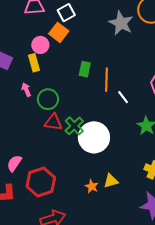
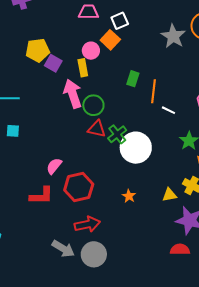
pink arrow: (26, 90) -> (73, 94), size x2.0
white line: (123, 97) -> (168, 110), turned -32
yellow triangle: (111, 181) -> (169, 195), moved

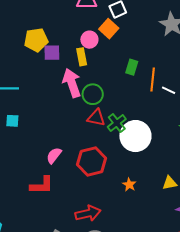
purple square: (53, 63) -> (52, 53), turned -30
white line: (168, 110) -> (169, 90), moved
red hexagon: (79, 187) -> (92, 161), moved

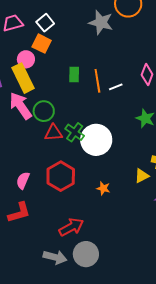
yellow rectangle: (82, 57) -> (23, 78), size x1.6
white line: (169, 90) -> (116, 87), turned -32

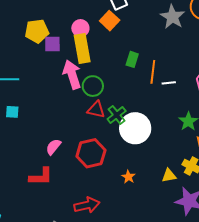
pink circle: (26, 59) -> (80, 28), moved

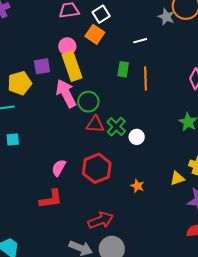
gray star: (172, 17) -> (166, 17), moved, size x0.7
yellow pentagon: (37, 31) -> (20, 83), moved
white line: (169, 83) -> (140, 41), moved
white circle: (135, 128) -> (137, 137), size x0.5

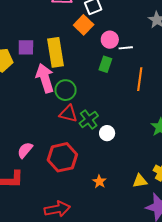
white line: (140, 41) -> (126, 48), moved
pink circle: (67, 46) -> (110, 40), moved
orange line: (146, 79) -> (140, 79), moved

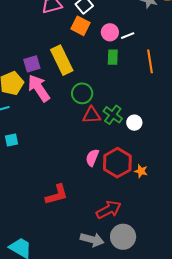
pink arrow: (45, 78) -> (39, 88), moved
pink semicircle: (25, 150) -> (92, 158), moved
red hexagon: (62, 157) -> (117, 163), moved

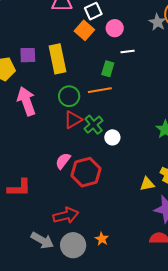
pink circle: (110, 32) -> (115, 28), moved
orange line: (150, 61) -> (100, 90), moved, turned 75
pink arrow: (39, 88) -> (26, 101), moved
red triangle: (92, 115) -> (73, 120), turned -42
orange star: (141, 171) -> (102, 239), moved

